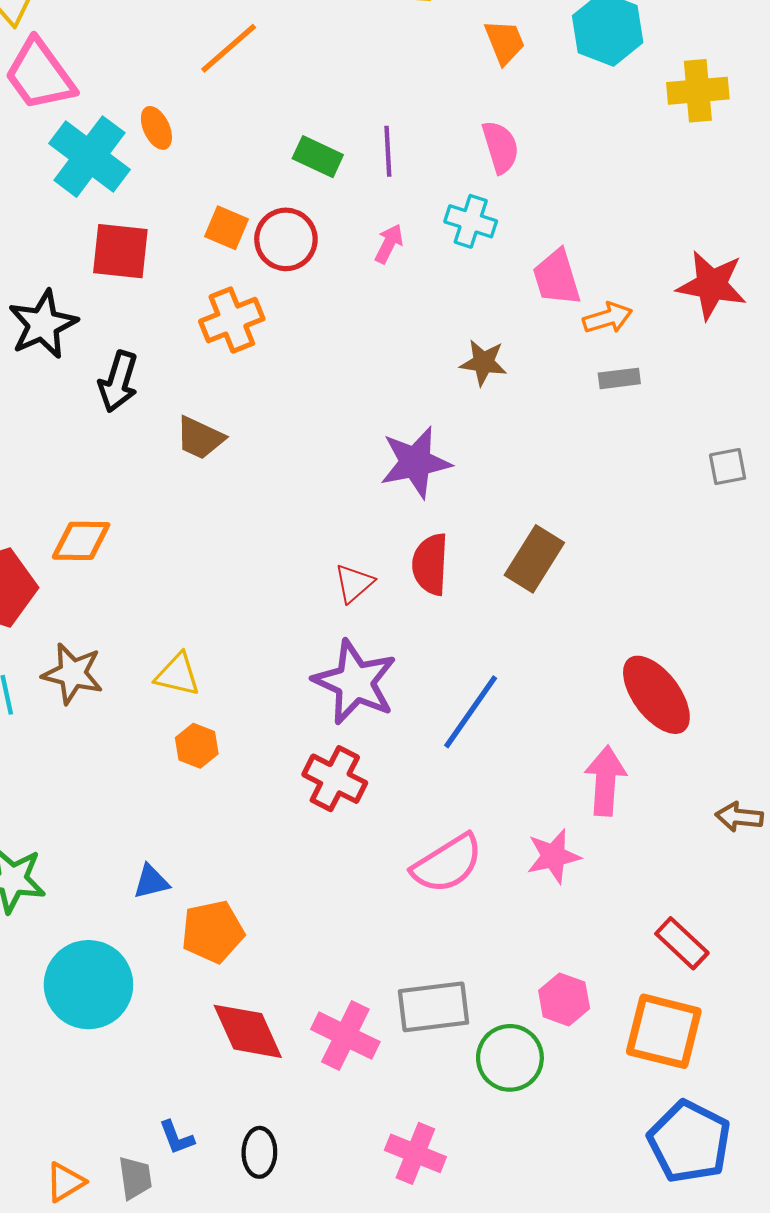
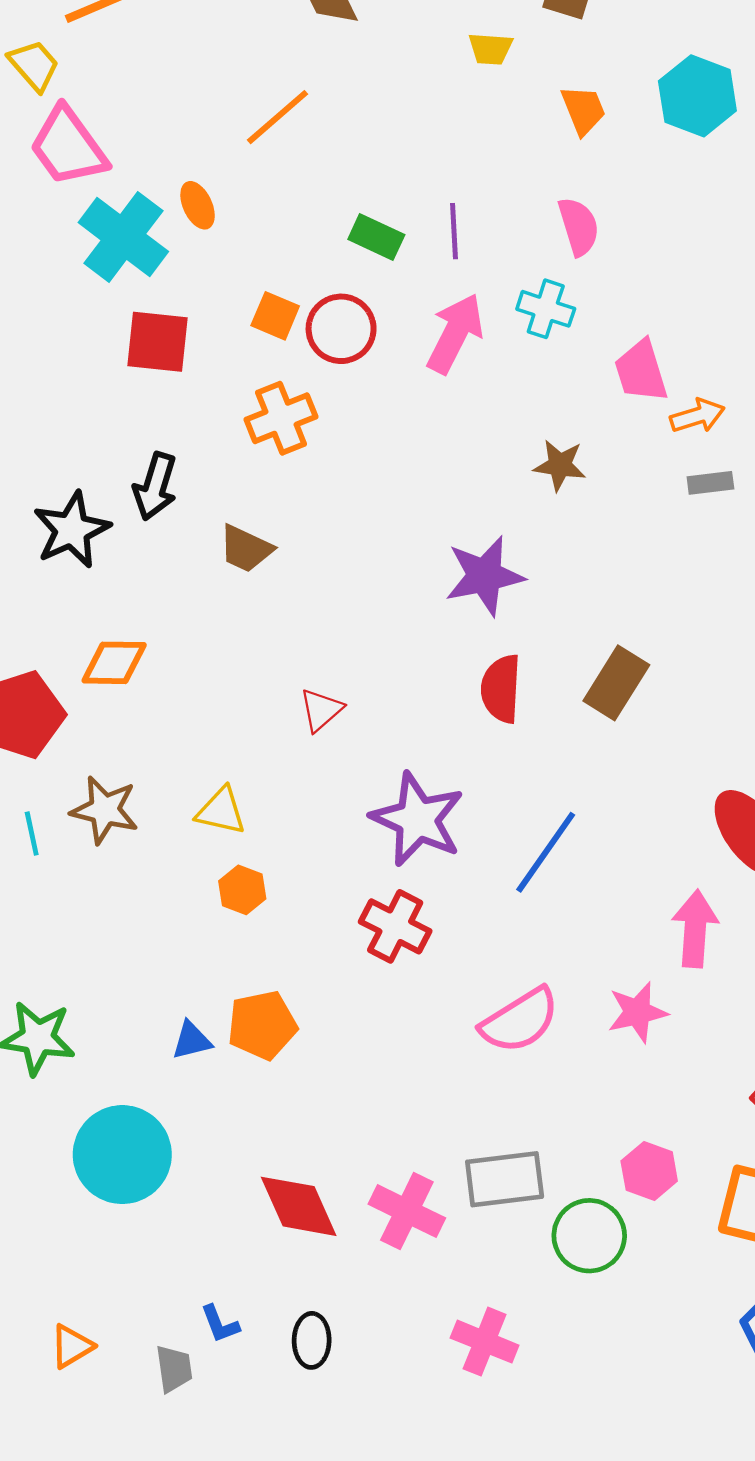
pink arrow: (389, 244) -> (455, 333), size x1.8
black star: (43, 324) -> (72, 530), moved
red triangle: (354, 583) -> (321, 710), moved
orange pentagon: (213, 932) -> (262, 1025), moved
orange triangle: (65, 1182) -> (72, 1346), moved

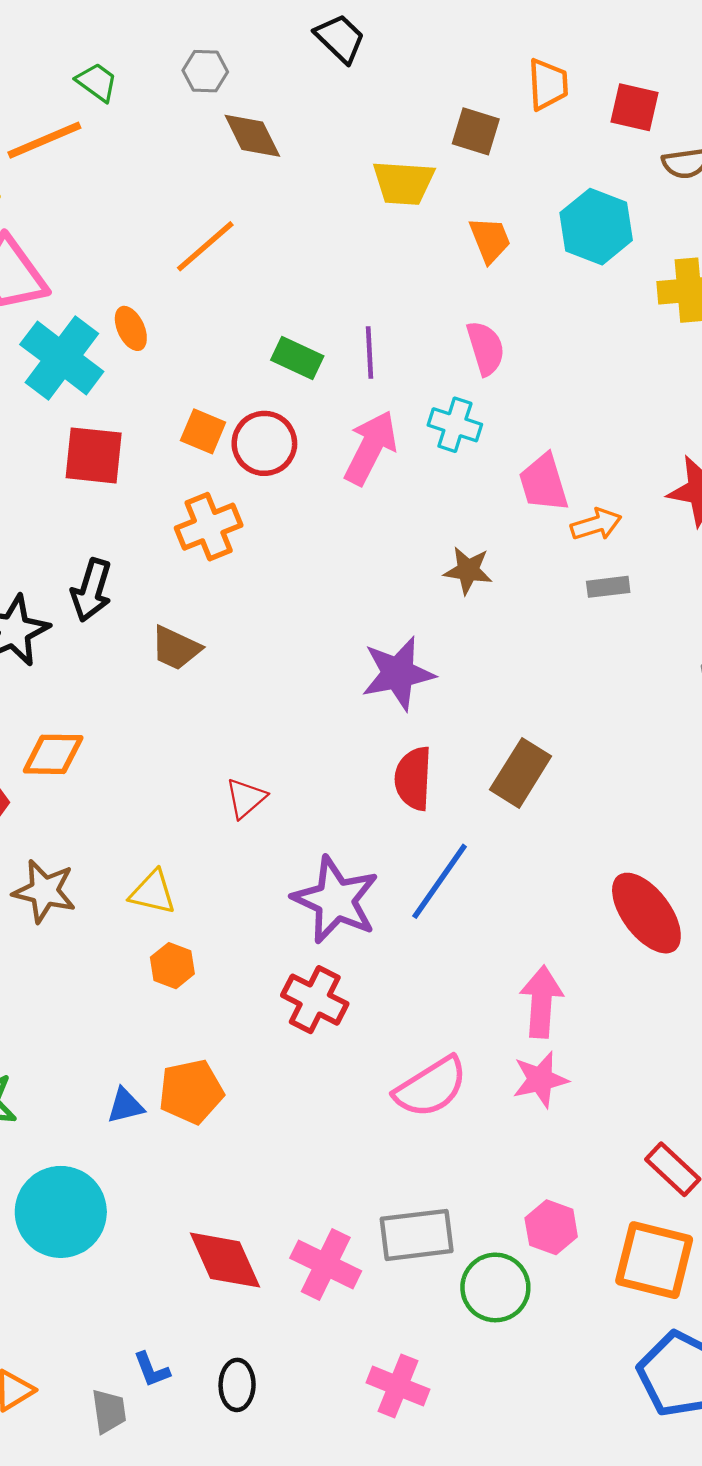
yellow trapezoid: (490, 49) -> (403, 183), size x1.5
blue line: (546, 852) -> (440, 881), moved
pink arrow: (695, 929) -> (541, 1002), moved

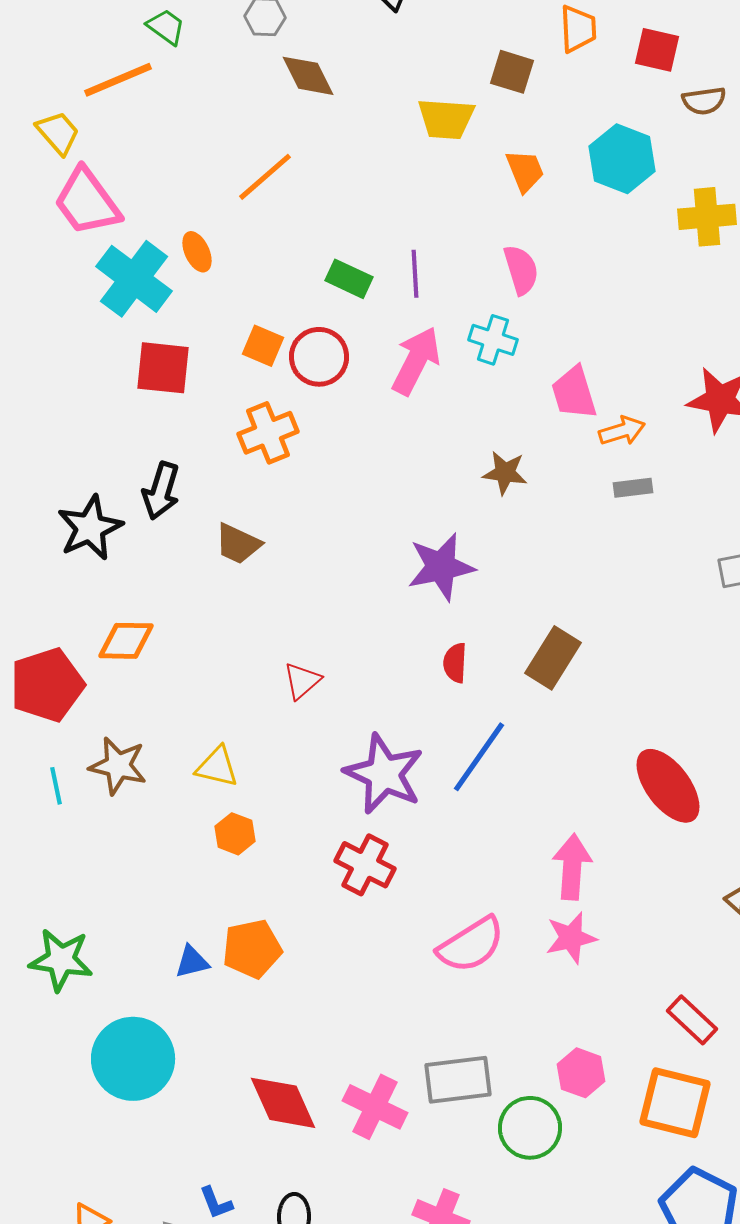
red semicircle: (413, 778) -> (455, 663), size x0.7

